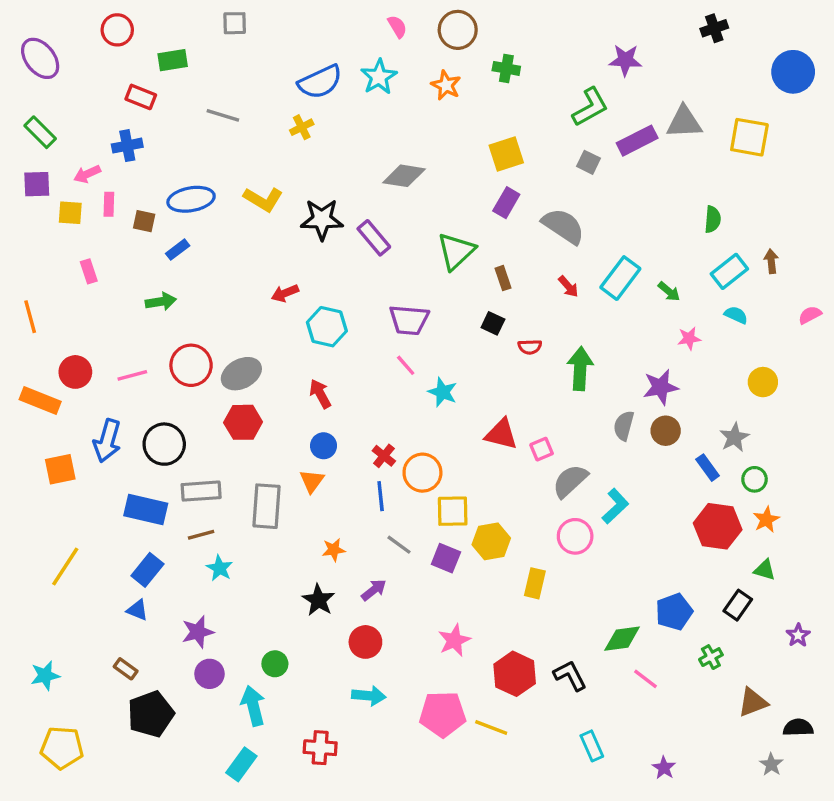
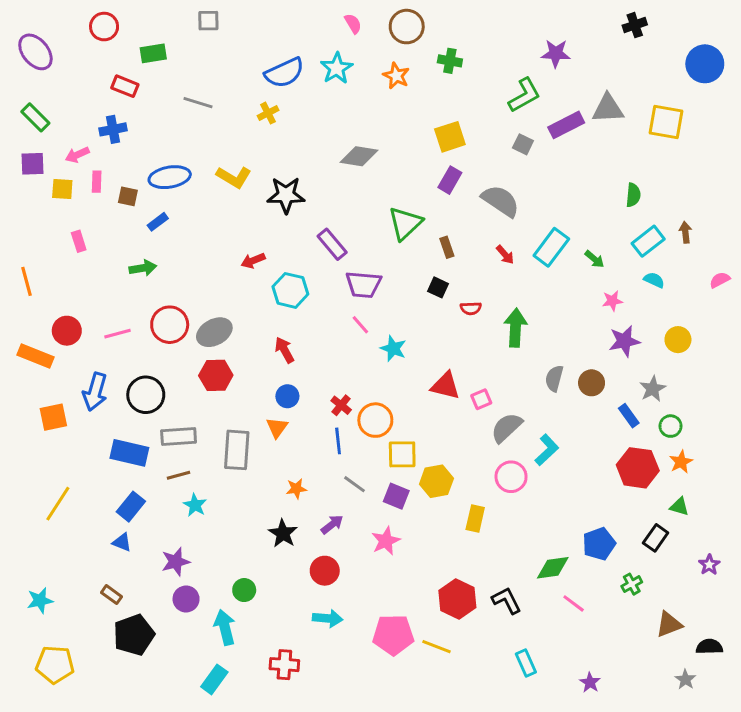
purple rectangle: (374, 238) -> (332, 244), moved
purple star: (661, 387) -> (624, 341), moved
pink star: (454, 640) -> (386, 541), moved

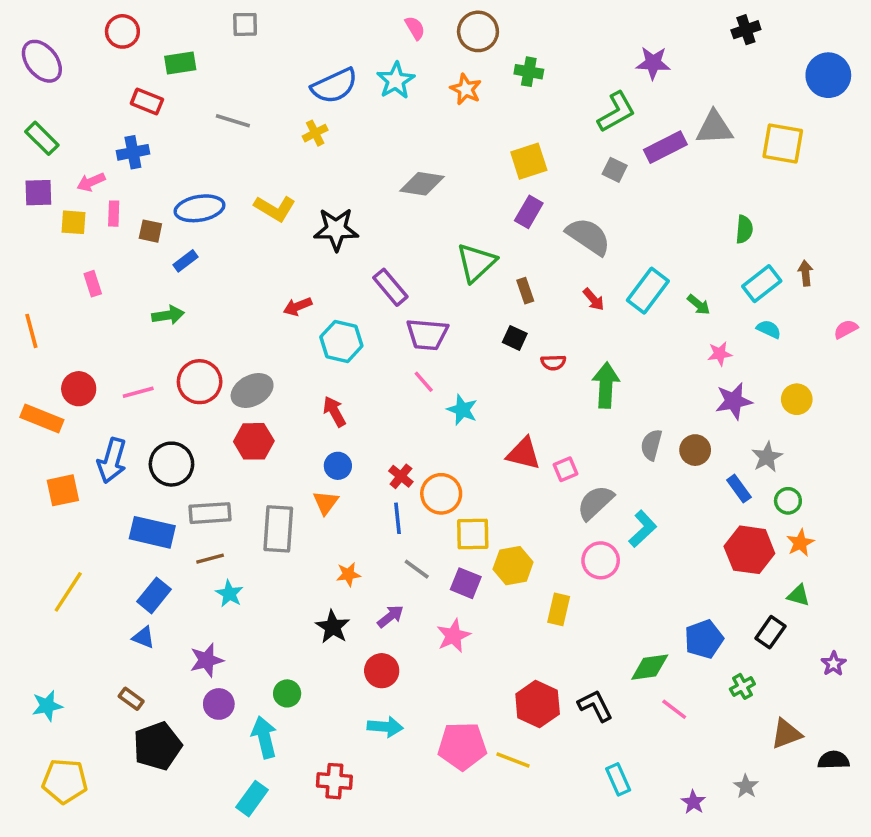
gray star: (685, 679) -> (746, 786), moved

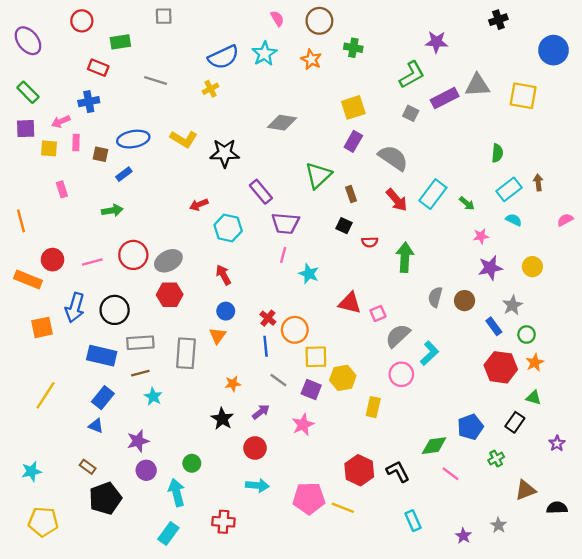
red arrow: (594, 299) -> (397, 200), size x1.5
pink line: (424, 382) -> (283, 255), turned 56

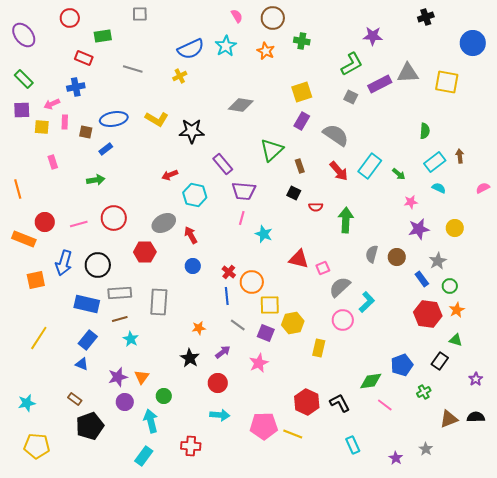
gray ellipse: (168, 261) -> (164, 223), moved
orange triangle: (218, 336) -> (142, 377), moved
black semicircle: (557, 508) -> (476, 417), moved

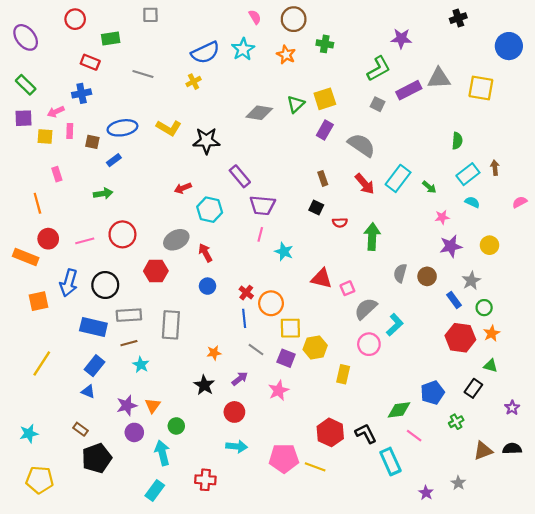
green triangle: (272, 150) -> (296, 104), moved, size x0.7
orange line: (18, 189) -> (37, 203), moved
cyan rectangle: (353, 445) -> (390, 461), moved, size x1.4

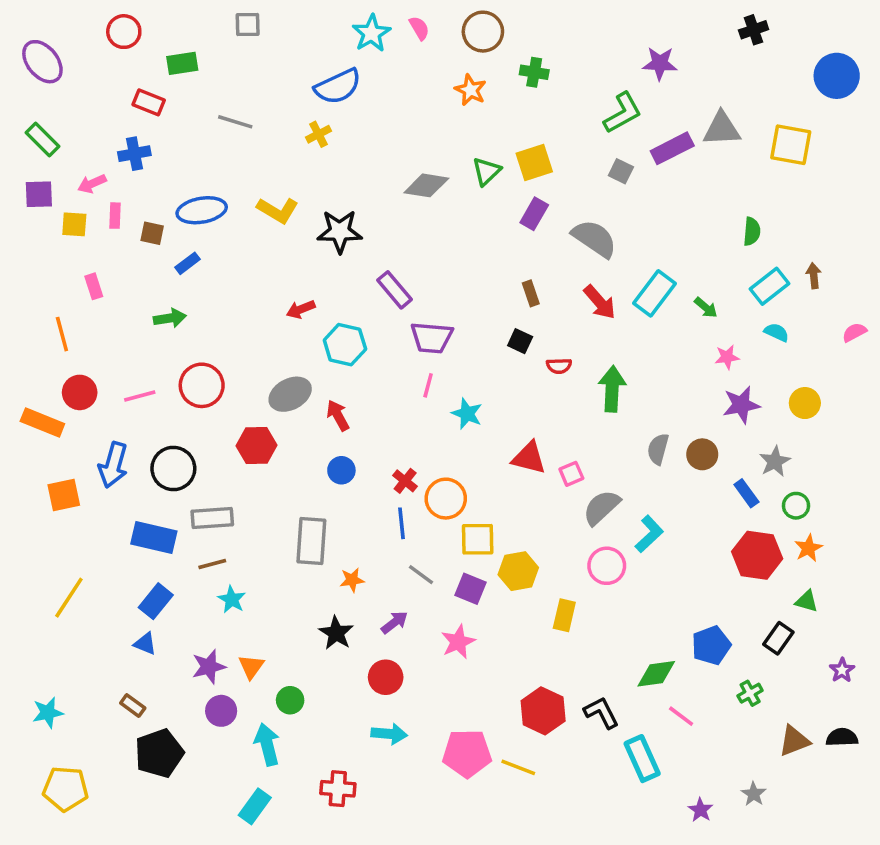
cyan star: (243, 49) -> (371, 33), moved
gray rectangle: (171, 325) -> (311, 541), moved

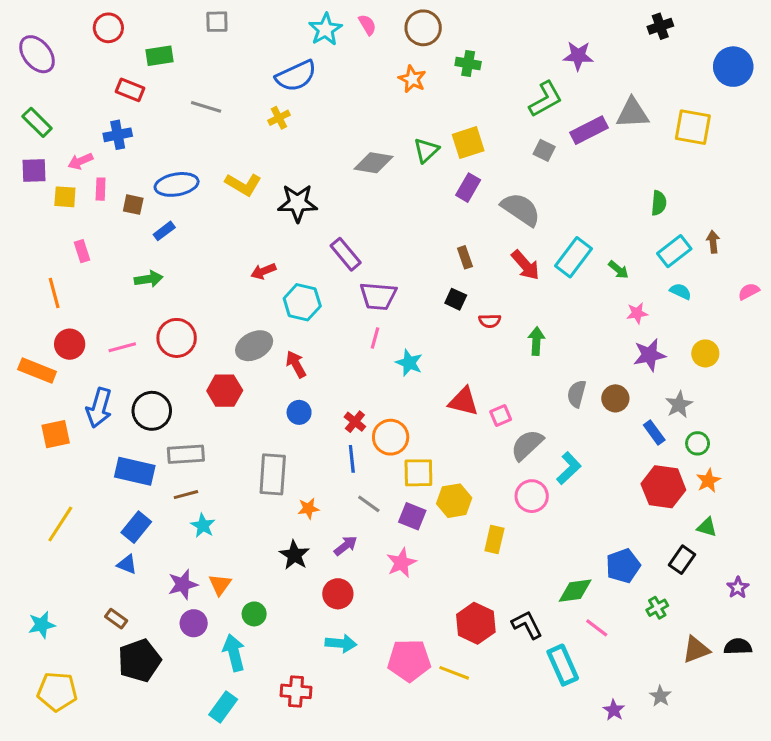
green arrow: (612, 389) -> (536, 341), size x0.7

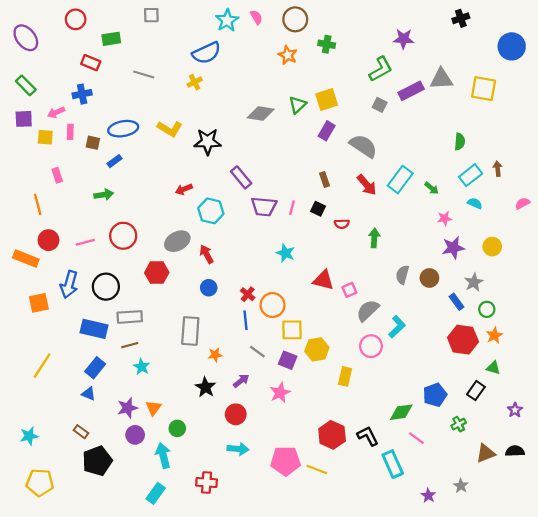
pink line: (375, 338) -> (292, 208), moved

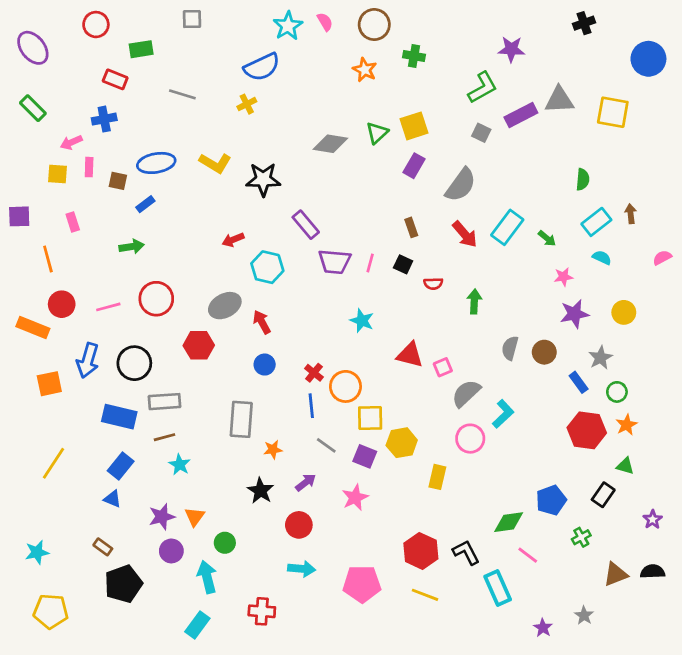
purple square: (24, 119) -> (19, 216), moved
gray semicircle: (363, 146) -> (461, 185), turned 92
yellow line: (317, 470) -> (425, 595), moved

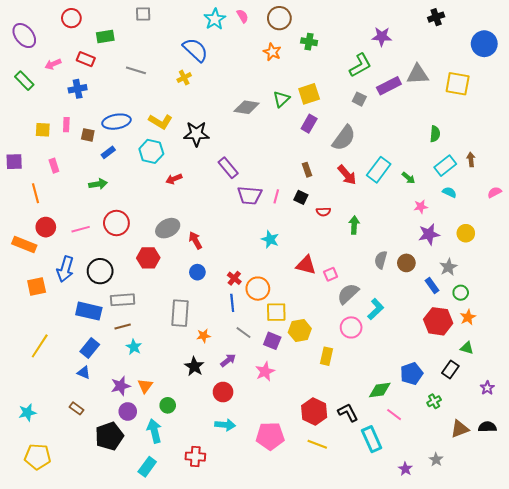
blue semicircle: (262, 67) -> (195, 50), turned -112
pink arrow: (71, 142) -> (53, 64), moved
cyan hexagon: (267, 267) -> (151, 151), moved
black pentagon: (123, 584) -> (109, 436), moved

